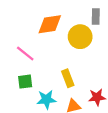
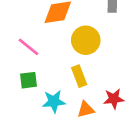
yellow circle: (80, 37) -> (86, 40), moved

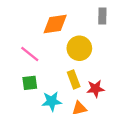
red star: (114, 99) -> (96, 89), moved

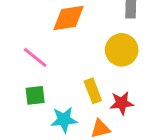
yellow circle: (79, 48) -> (122, 50), moved

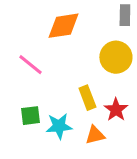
green square: (35, 95) -> (31, 116), moved
red star: (122, 103) -> (116, 110), turned -30

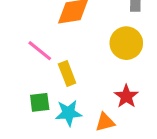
yellow rectangle: (87, 98) -> (67, 73), moved

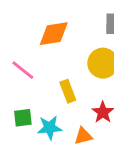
yellow rectangle: (67, 73) -> (68, 91), moved

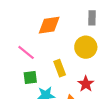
green square: (23, 118) -> (30, 78), moved

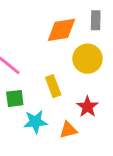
orange diamond: (49, 25) -> (61, 30), moved

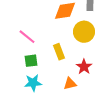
cyan star: (35, 122) -> (33, 83), moved

